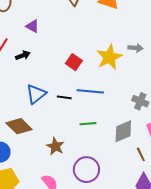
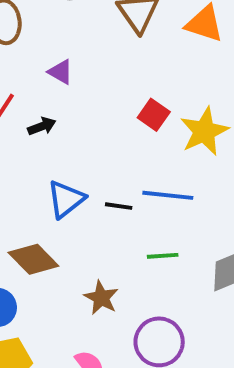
red square: (74, 62) -> (154, 115), moved

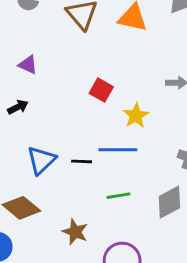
yellow star: (204, 131) -> (136, 116), moved, size x0.7

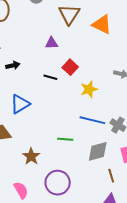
purple triangle: (28, 65) -> (52, 43), moved, turned -40
blue line: (118, 150) -> (92, 120), moved
black line: (82, 161) -> (50, 77), moved

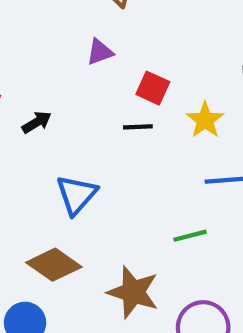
black line: (50, 77) -> (138, 127), moved
brown star: (31, 156) -> (133, 292), size x1.4

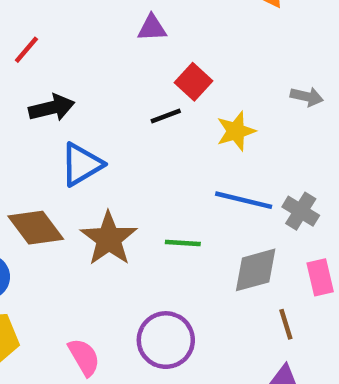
black arrow: (37, 122) -> (52, 108), moved, size x1.4
black line: (138, 127) -> (166, 116), turned -36
brown star: (133, 292) -> (109, 239), moved

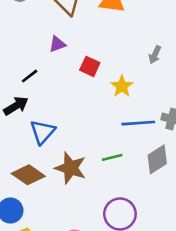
gray arrow: (307, 97) -> (155, 55), turned 120
black line: (166, 116) -> (30, 76), moved

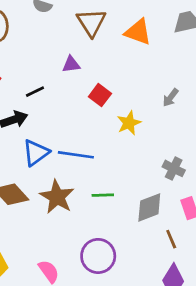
blue line: (138, 123) -> (76, 155), moved

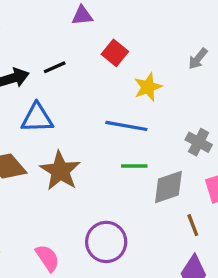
black line: (35, 92) -> (55, 67), moved
blue triangle: (36, 153) -> (37, 118), turned 32
blue line: (76, 155) -> (126, 126), moved
green line: (103, 195) -> (134, 166), moved

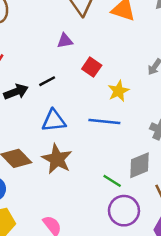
blue triangle: (37, 118) -> (54, 121), moved
green line: (134, 166) -> (112, 181), moved, turned 36
purple circle: (106, 242) -> (124, 211), moved

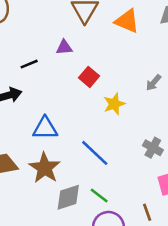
black line: (47, 81) -> (29, 64), moved
blue line: (104, 122) -> (95, 153), moved, turned 32
gray diamond: (139, 165) -> (68, 197), moved

